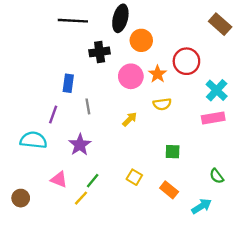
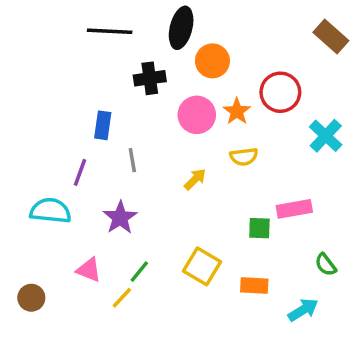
pink rectangle: (213, 118) -> (294, 209), moved
yellow square: (134, 177) -> (202, 266), size x1.5
orange rectangle: (169, 190) -> (254, 286), turned -36

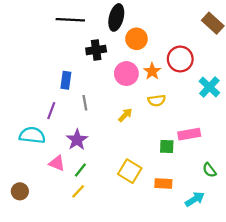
pink triangle: (89, 270) -> (57, 163), moved
green line: (139, 272) -> (80, 170), moved

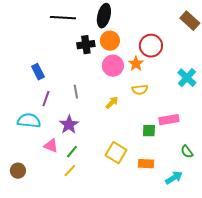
orange circle: (136, 39) -> (110, 41), moved
red circle: (180, 59) -> (151, 46), moved
blue rectangle: (66, 80) -> (38, 72), moved, turned -35

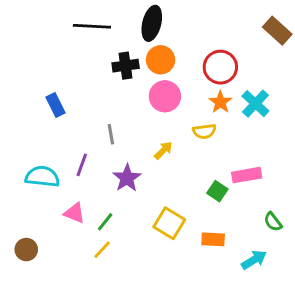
orange star: (136, 64) -> (220, 102), moved
cyan cross: (187, 78) -> (255, 104), moved
purple line: (46, 99) -> (82, 165), moved
purple star: (69, 125) -> (127, 178), moved
green square: (149, 131) -> (217, 191), turned 32

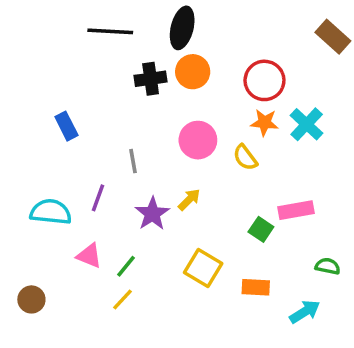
pink circle: (165, 96) -> (198, 140), moved
orange star: (220, 102) -> (264, 123), turned -30
yellow semicircle: (204, 131) -> (245, 158), turned 60
yellow arrow: (163, 150) -> (189, 200), moved
green semicircle: (273, 222) -> (328, 266), turned 138

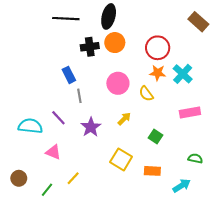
blue rectangle: (66, 126) -> (69, 75), moved
purple line: (98, 198) -> (58, 118), turned -63
yellow arrow: (189, 200) -> (124, 119), moved
pink rectangle: (296, 210) -> (190, 112), moved
green line: (126, 266) -> (47, 190), moved

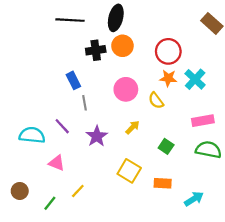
green semicircle: (195, 158) -> (208, 150), moved, size x1.6

